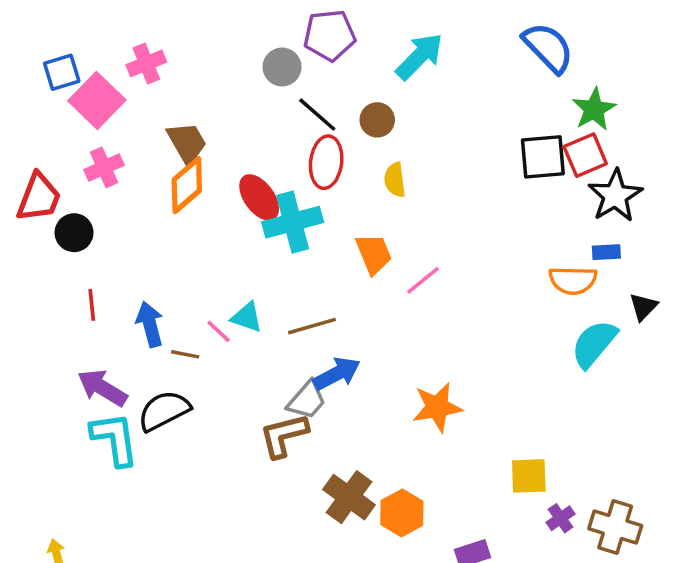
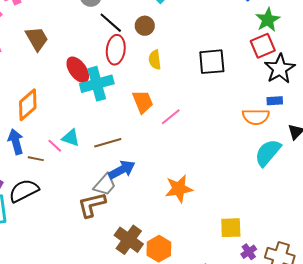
black square: (543, 157) -> (212, 62), moved
orange diamond: (187, 185) -> (28, 105), moved

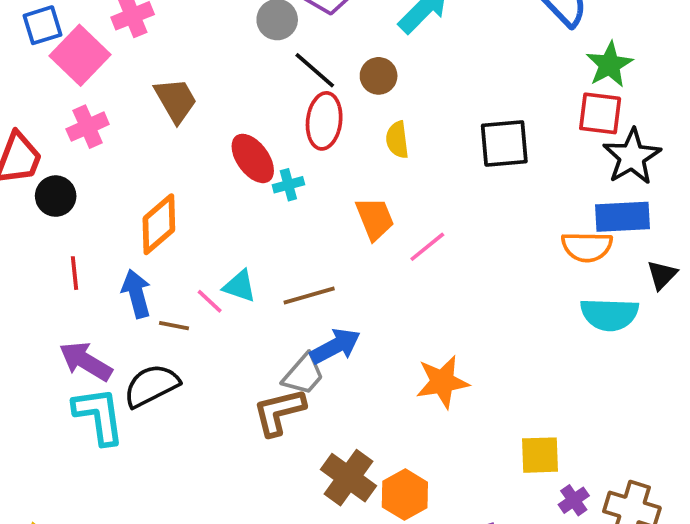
red square: (263, 46) -> (600, 113), turned 30
cyan cross: (97, 84) -> (288, 185), size x0.5
blue rectangle: (275, 101) -> (623, 217), size x1.8
cyan semicircle: (268, 153) -> (609, 314), turned -128

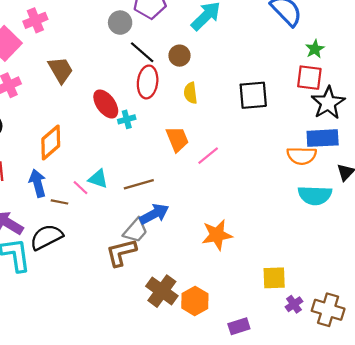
green star: (609, 65) -> (315, 49), size x0.7

